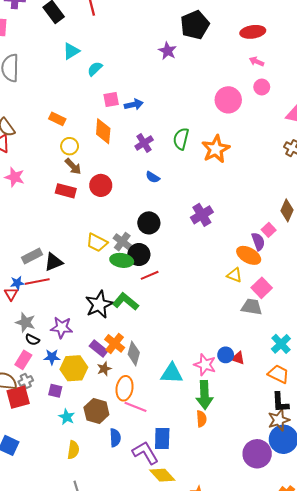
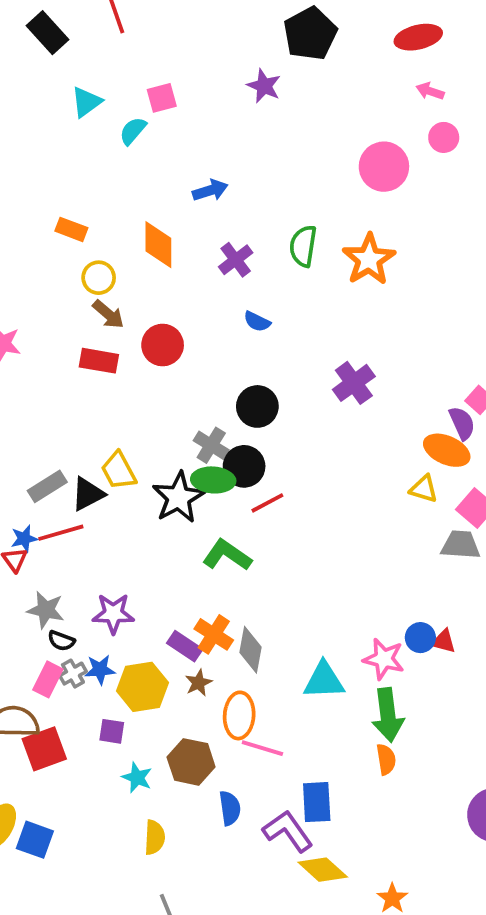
pink square: (111, 99) -> (162, 98), moved
yellow trapezoid: (97, 243) -> (119, 471), moved, turned 40
black star: (99, 305) -> (179, 497), moved
gray cross: (26, 381) -> (73, 674), moved

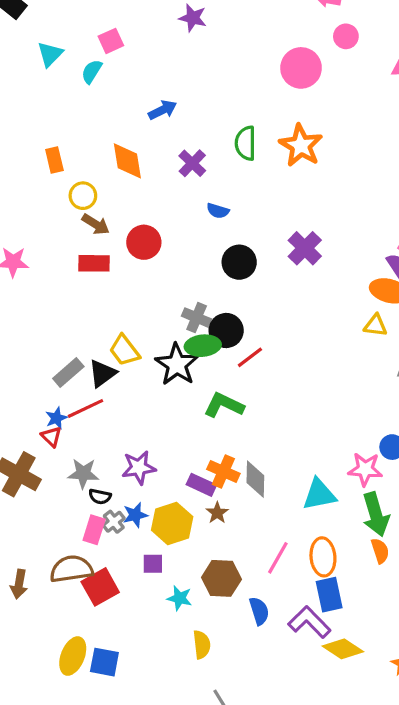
orange rectangle: (71, 229) -> (54, 160), turned 65
black circle: (257, 406) -> (239, 262), moved
orange ellipse: (239, 715) -> (323, 557), moved
pink line: (262, 748) -> (278, 558), turned -68

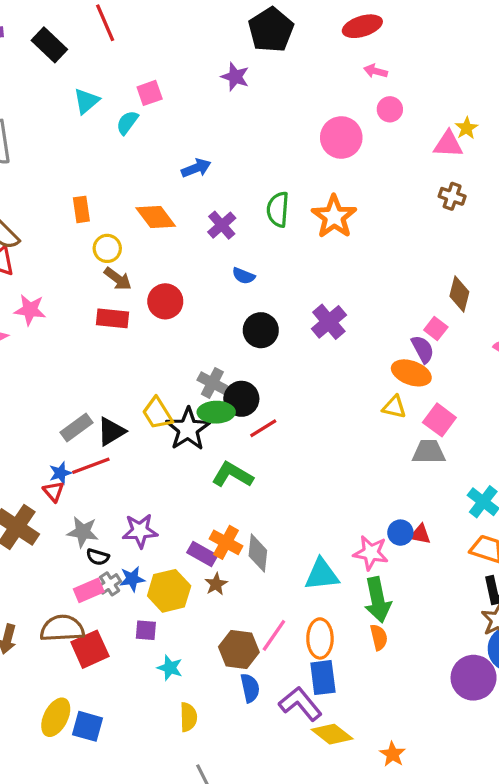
orange diamond: (127, 161) -> (156, 217), turned -33
yellow trapezoid: (124, 350) -> (157, 413), moved
pink rectangle: (94, 530) -> (89, 590), turned 44
brown hexagon: (221, 578) -> (239, 649), moved

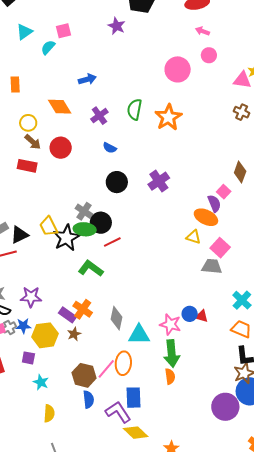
orange rectangle: (81, 209) -> (15, 85), moved
red circle: (165, 301) -> (61, 148), moved
gray diamond: (258, 553) -> (116, 318), moved
orange ellipse: (320, 638) -> (123, 363), moved

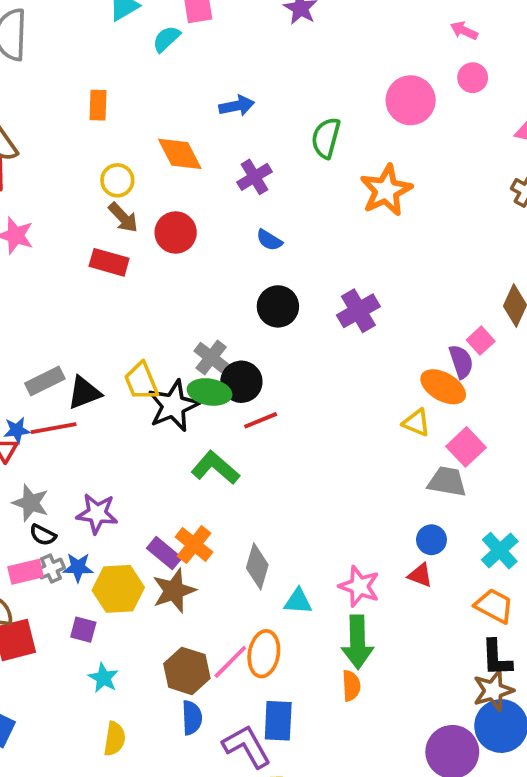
green semicircle: (135, 109) -> (326, 138), moved
blue circle: (190, 314) -> (431, 540), moved
brown star: (74, 334) -> (174, 591), size x1.6
cyan triangle: (139, 335) -> (298, 601), size x0.7

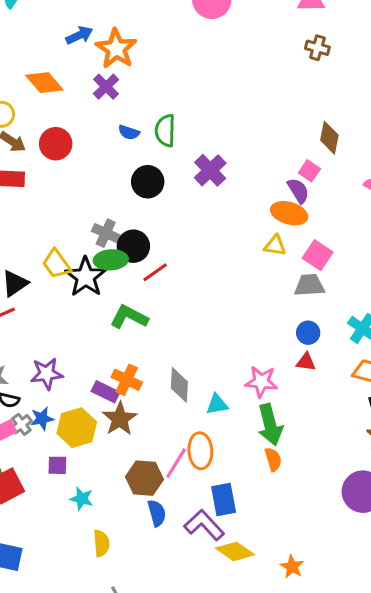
green semicircle: (326, 138) -> (165, 131), moved
orange star: (386, 190) -> (116, 49), moved

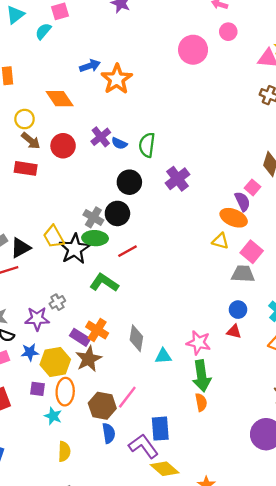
purple cross: (106, 87) -> (101, 137), moved
black circle: (133, 246) -> (117, 213), moved
gray cross: (21, 424) -> (57, 302), moved
orange ellipse: (200, 451) -> (65, 392), moved

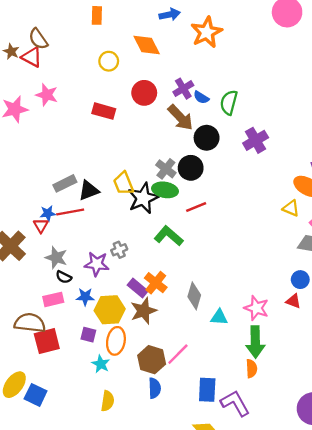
blue arrow: (90, 66) -> (170, 15), moved
brown arrow: (31, 141) -> (180, 118), moved, size x1.4
purple L-shape: (143, 446) -> (235, 403), moved

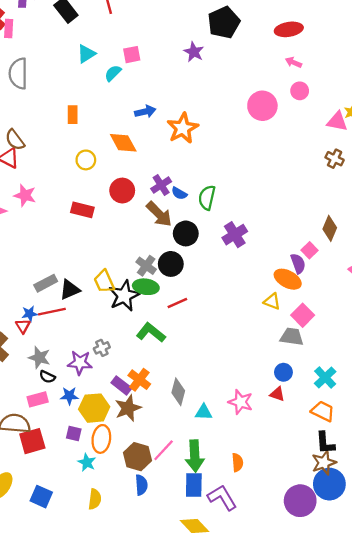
green arrow: (255, 342) -> (195, 456), moved
blue square: (36, 395) -> (41, 497), moved

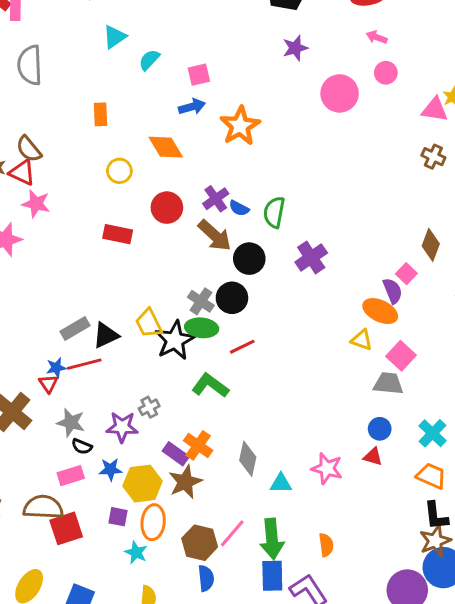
purple star: (194, 52) -> (295, 48), moved, turned 30
pink square: (132, 55) -> (199, 75), moved
pink star: (25, 195) -> (36, 204), moved

